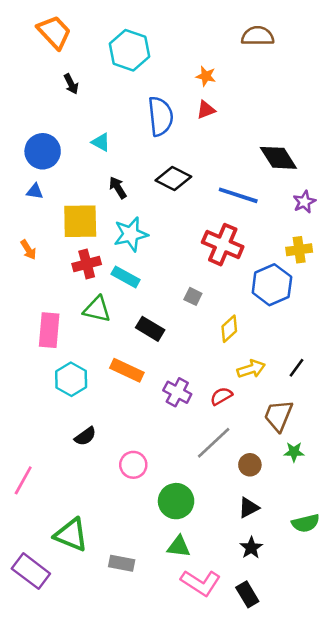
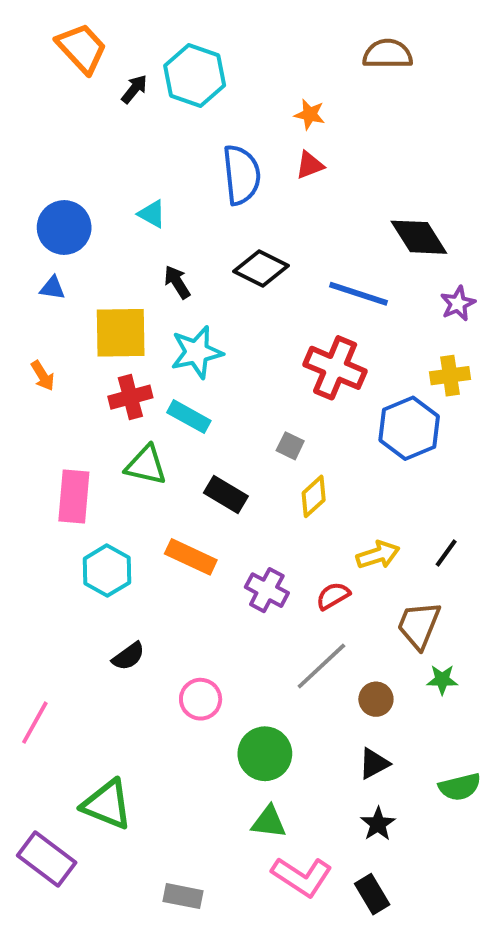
black arrow: (71, 84) -> (134, 89), moved, turned -114
yellow diamond: (229, 329) -> (314, 496), moved
gray rectangle: (122, 563) -> (183, 896), moved

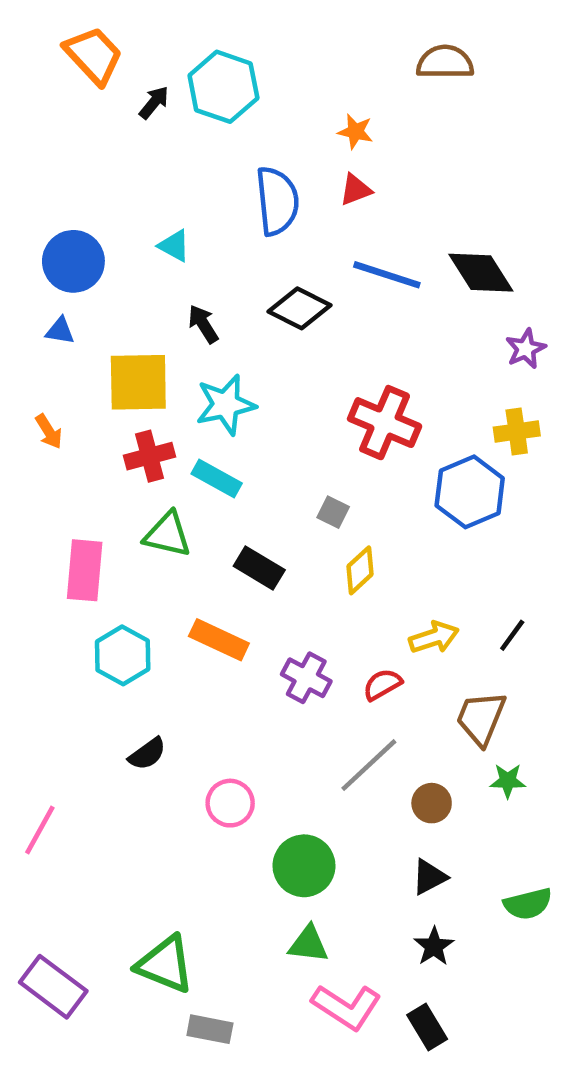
blue line: (358, 294) -> (387, 275), moved
green triangle: (107, 804) -> (165, 964), moved

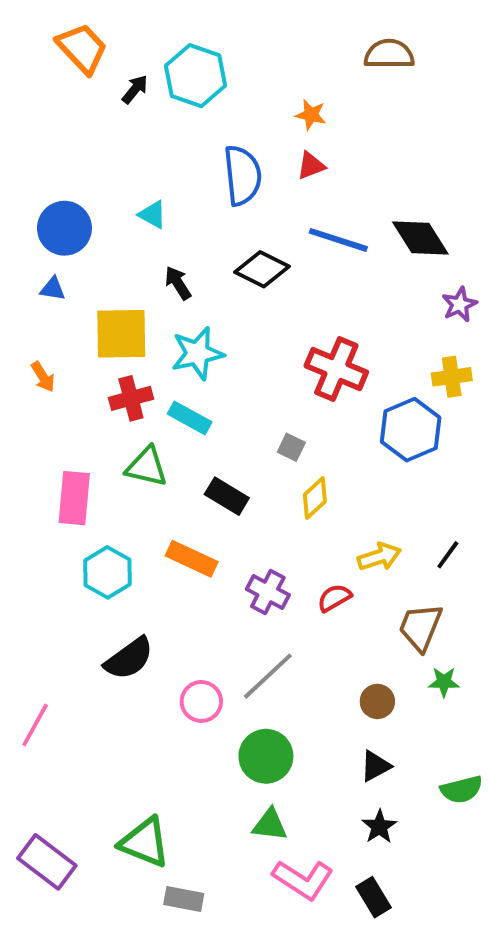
black semicircle: (147, 754) -> (129, 658), size x1.5
gray line: (369, 765) -> (268, 676), moved

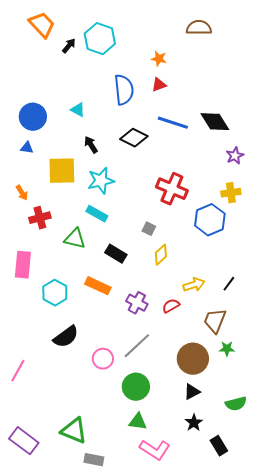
red cross: (131, 398) -> (40, 218), moved
pink rectangle: (74, 498) -> (23, 265), moved
brown circle: (377, 701) -> (193, 359), size x1.8
black rectangle: (373, 897) -> (219, 446), moved

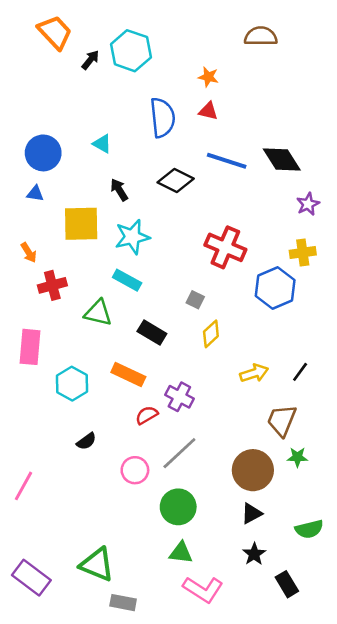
red triangle: (159, 85) -> (208, 111), turned 35
red semicircle: (171, 306) -> (147, 415), moved
black semicircle: (66, 337) -> (86, 441), size x0.6

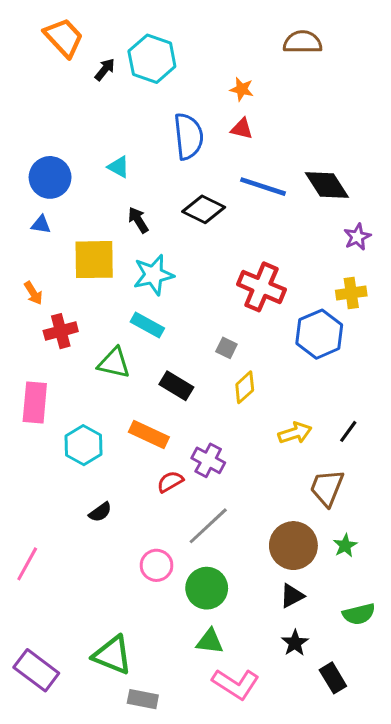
green star: (297, 457) -> (345, 546), moved, turned -30
pink circle: (135, 470) -> (157, 565), moved

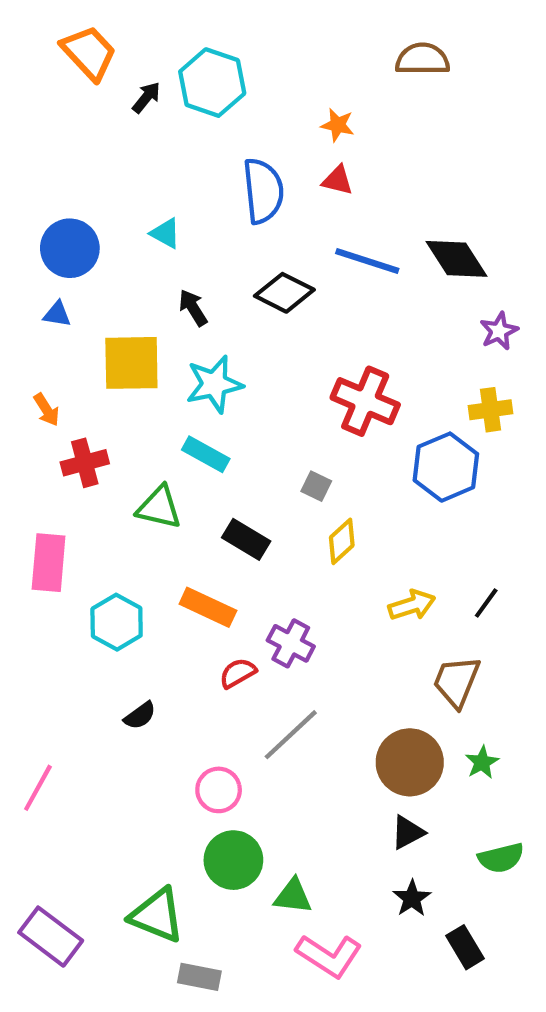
green circle: (207, 588) -> (233, 860), moved

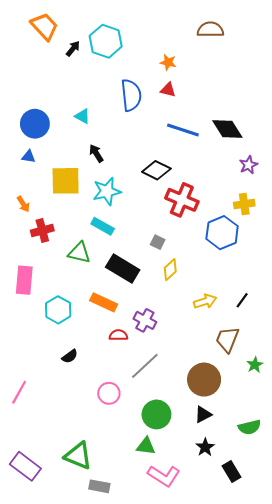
black diamond: (284, 293) -> (156, 170), moved
black rectangle: (246, 539) -> (123, 269), size x1.4
red semicircle: (238, 673) -> (118, 335), turned 30
green star: (482, 762) -> (255, 365), moved
green circle: (233, 860) -> (156, 414), moved

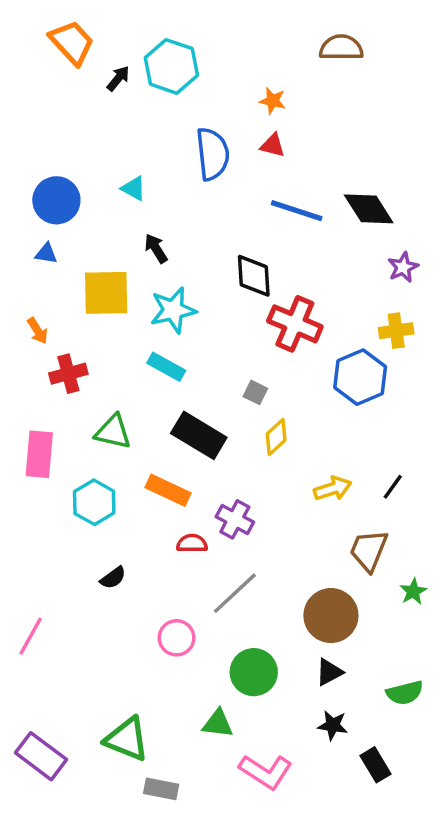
black diamond: (156, 170) -> (254, 276), turned 60
green triangle: (79, 253) -> (113, 432), moved
green triangle: (146, 446) -> (218, 724), moved
black star: (205, 447) -> (333, 725), turned -30

